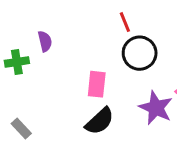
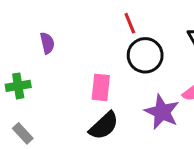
green cross: (17, 62) -> (18, 86), moved

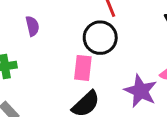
black circle: (145, 55) -> (100, 38), moved

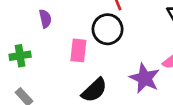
pink rectangle: (83, 68) -> (78, 50), moved

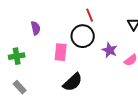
purple star: (145, 78) -> (110, 50), moved, size x0.7

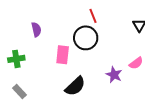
purple star: (110, 50) -> (114, 75), moved

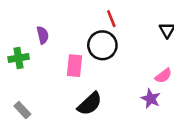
green cross: (16, 59) -> (19, 58), moved
purple star: (114, 75) -> (151, 99), moved

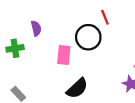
red line: (111, 19) -> (105, 17), moved

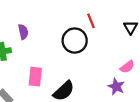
pink rectangle: (64, 55) -> (35, 77), moved

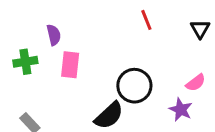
black circle: (75, 41) -> (134, 86), moved
pink rectangle: (35, 77) -> (70, 65), moved

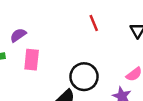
purple semicircle: (54, 35) -> (18, 35), turned -112

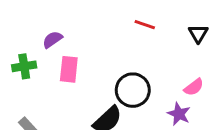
red line: (94, 23) -> (145, 25), turned -49

